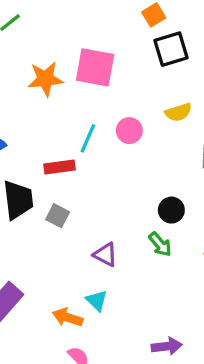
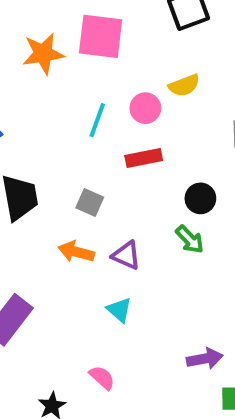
yellow semicircle: (178, 112) -> (184, 85), moved
red rectangle: (60, 167) -> (144, 158), moved
gray square: (58, 216) -> (90, 202), moved
orange arrow: (68, 317) -> (76, 252), moved

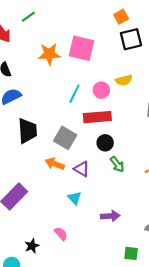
red rectangle: (144, 158) -> (97, 117), size x1.4
black circle: (200, 198) -> (105, 143), moved
gray square: (90, 202) -> (65, 138), size x1.5
purple arrow: (205, 359) -> (110, 216), moved

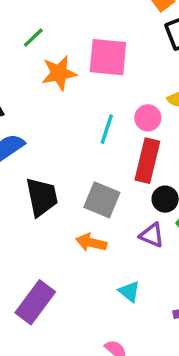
green line: (28, 17) -> (33, 38), moved
red rectangle: (97, 117) -> (147, 161), turned -64
purple triangle: (82, 169) -> (152, 235), moved

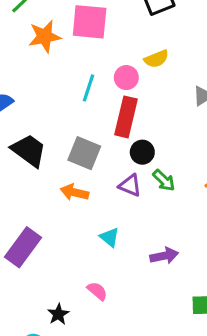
black trapezoid: (42, 197) -> (29, 150), turned -42

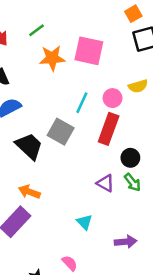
black circle: (142, 152) -> (130, 158), moved
gray square: (84, 153) -> (61, 132), moved
orange arrow: (74, 192) -> (29, 192), moved

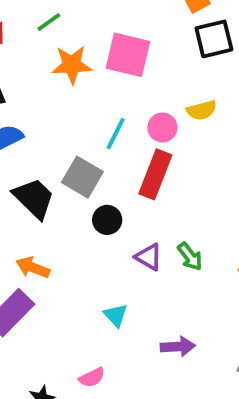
black circle: (130, 158) -> (107, 220), moved
pink semicircle: (70, 263) -> (92, 377), turned 105

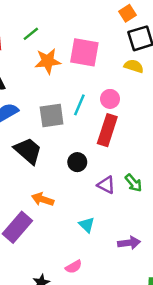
yellow semicircle: (202, 110) -> (134, 66), moved, turned -144
gray square: (82, 177) -> (52, 116), moved, turned -35
orange arrow: (33, 268) -> (43, 199), moved

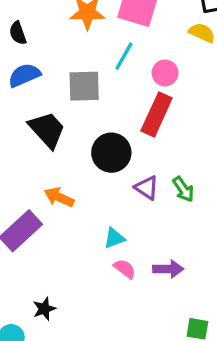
cyan line: (79, 105) -> (124, 56), moved
black circle: (77, 162) -> (111, 153), size x1.5
cyan triangle: (87, 225) -> (114, 238), turned 49
pink semicircle: (74, 267) -> (125, 269), moved, turned -119

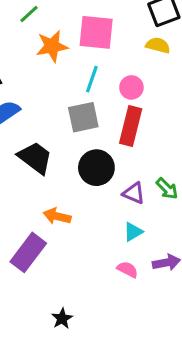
gray square: (84, 86) -> (83, 117), moved
cyan triangle: (114, 238) -> (133, 232), moved

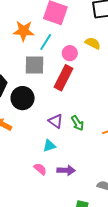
yellow semicircle: (158, 45) -> (93, 43), moved
orange star: (52, 46) -> (24, 31), moved
black circle: (96, 168) -> (23, 98), moved

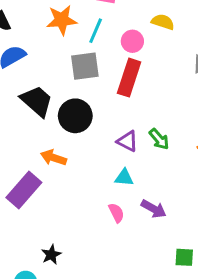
cyan triangle: (49, 146) -> (124, 178), turned 32
pink semicircle: (40, 169) -> (116, 213), turned 32
purple arrow: (66, 170) -> (154, 209), turned 36

